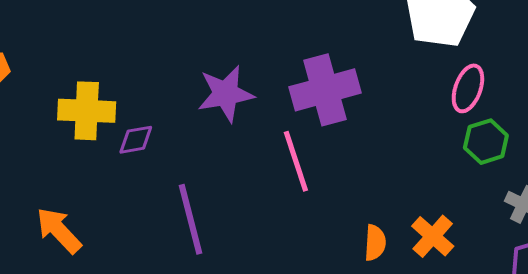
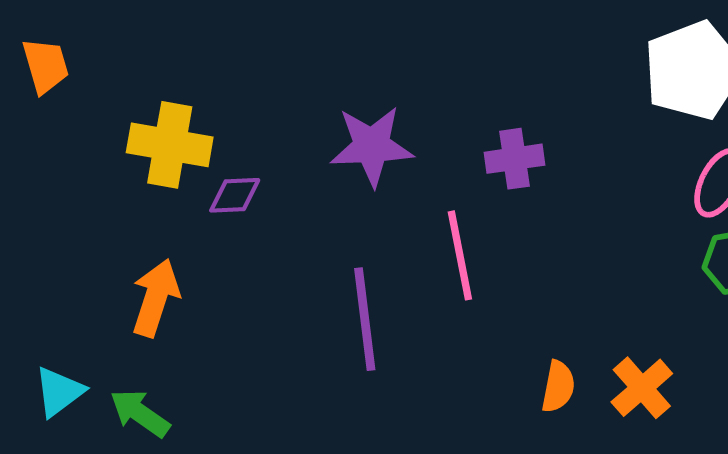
purple cross: (325, 90) -> (514, 159), size x0.6
purple line: (191, 219) -> (365, 319), moved
orange arrow: (59, 230) -> (156, 298), moved, turned 54

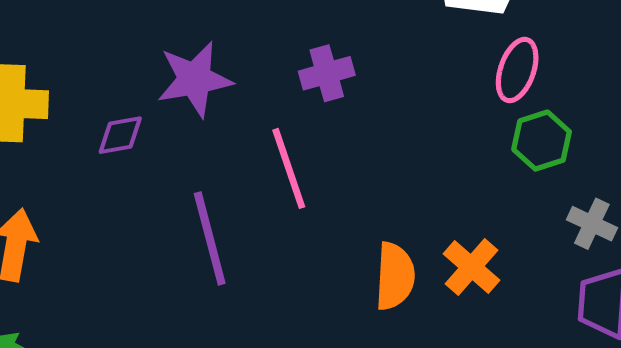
purple diamond: (235, 195) -> (120, 135), moved
orange semicircle: (558, 387) -> (395, 276), size x1.4

